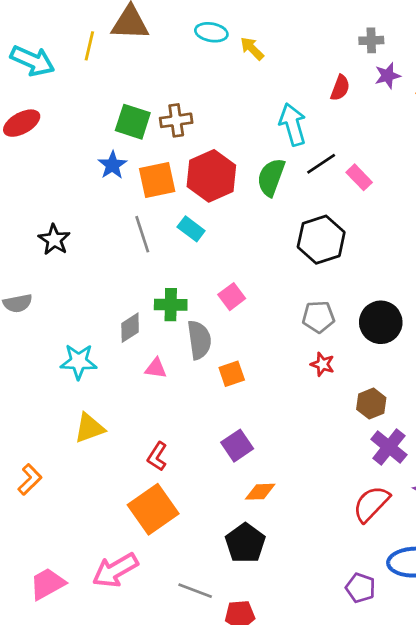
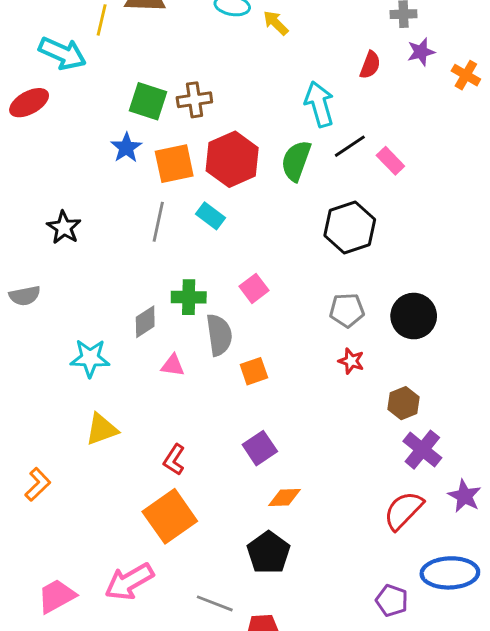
cyan arrow: (33, 61) -> (62, 53), moved
gray line: (142, 234) -> (158, 222), turned 30

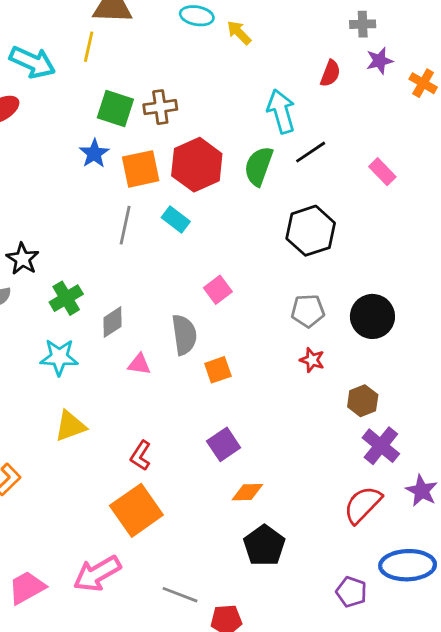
yellow line: (102, 20) -> (89, 47), moved
pink rectangle: (390, 161) -> (382, 172), moved
black star: (64, 227) -> (23, 259), moved
green cross: (189, 297) -> (66, 298), moved, turned -32
black pentagon: (269, 553) -> (264, 545), moved

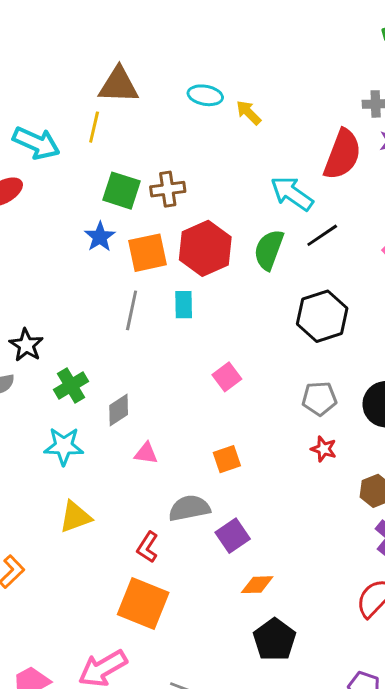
red semicircle: (330, 73) -> (342, 154), size x1.8
cyan arrow: (281, 111) -> (292, 193), turned -39
cyan rectangle: (176, 219) -> (184, 305), turned 52
gray semicircle: (184, 335) -> (189, 508), moved, turned -93
orange square: (136, 510) -> (143, 603), turned -33

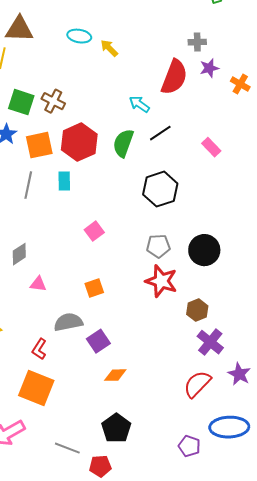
brown cross: (168, 189) -> (53, 101), turned 35
cyan arrow: (292, 193) -> (139, 104), size x0.7
red star: (324, 449) -> (161, 281), size x1.8
black pentagon: (275, 640) -> (116, 428), moved

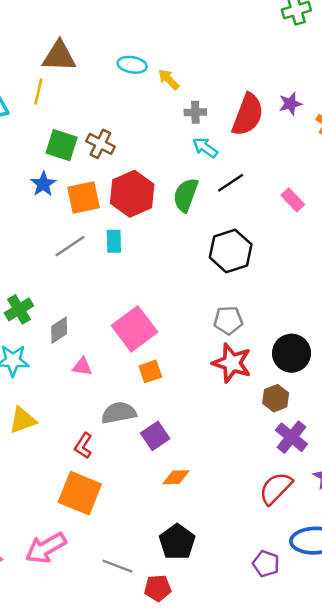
gray cross: (197, 42) -> (195, 112), moved
gray line: (28, 185) -> (70, 246), turned 44
pink square: (94, 231) -> (135, 329), moved, size x1.8
black circle: (204, 250) -> (292, 353), moved

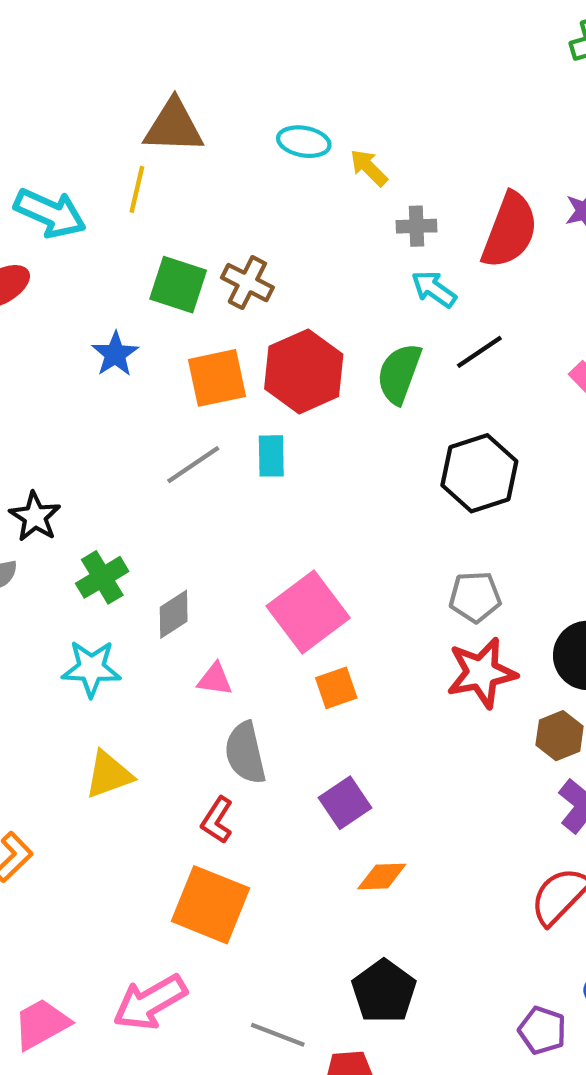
blue star: (43, 184) -> (115, 354), moved
red star: (232, 363) -> (482, 673), turned -30
gray semicircle: (119, 413) -> (245, 753), moved, turned -92

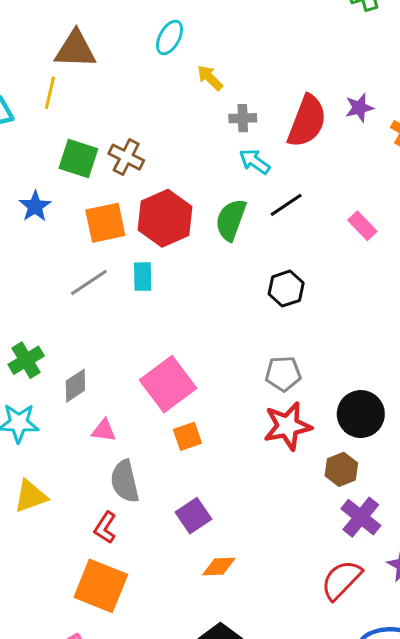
cyan ellipse: (304, 142) -> (170, 37), moved, turned -72
black hexagon: (479, 473) -> (286, 289), size x0.7

